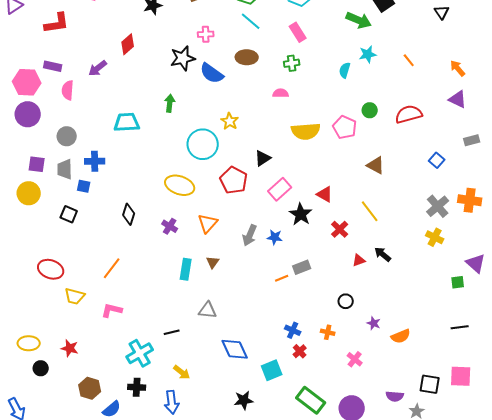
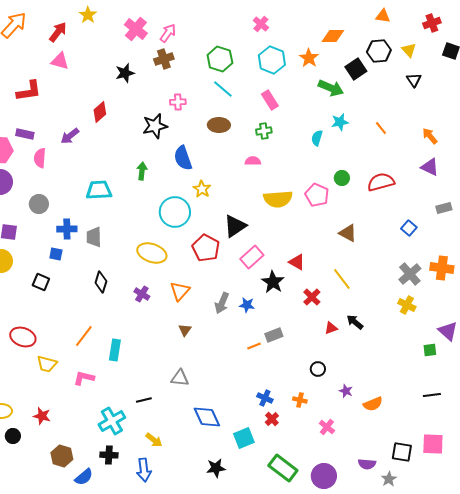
blue semicircle: (212, 73) -> (183, 158), moved, turned 35
black triangle: (263, 158) -> (235, 226), size x1.4
gray trapezoid: (65, 169) -> (94, 237), moved
cyan rectangle: (186, 269) -> (115, 350), moved

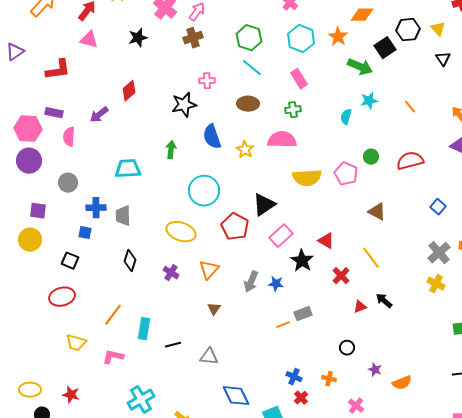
black star: (125, 73) -> (138, 38), moved
pink semicircle: (253, 161) -> (282, 140), size x1.8
yellow star: (202, 189) -> (245, 150), moved
red ellipse: (23, 337) -> (62, 297), moved, turned -35
black line: (144, 400) -> (173, 345), moved

